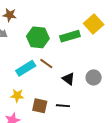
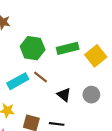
yellow square: (94, 24) -> (96, 56), moved

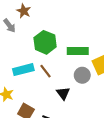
gray circle: (91, 95) -> (82, 75), moved

